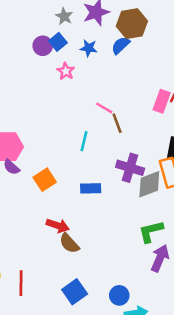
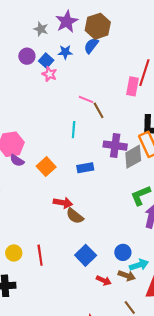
blue square: (58, 42) -> (46, 61), moved

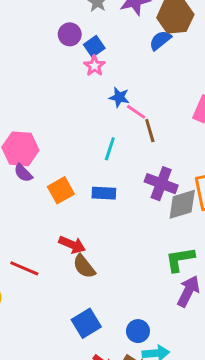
blue star: (65, 52) -> (119, 97), moved
blue rectangle: (85, 168) -> (104, 193), moved
red line: (40, 255) -> (24, 268), moved, turned -72

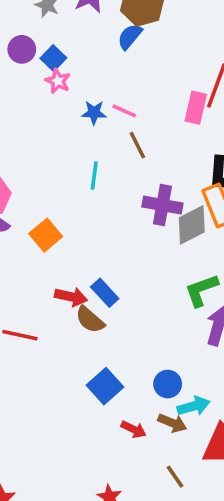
pink line: (136, 112) -> (124, 111), moved
blue rectangle: (104, 193) -> (105, 293), moved, turned 55

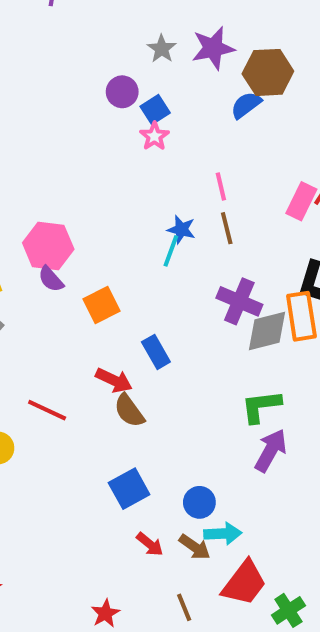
pink line: (124, 111) -> (221, 186), turned 40
blue star: (94, 113) -> (181, 229), moved
blue rectangle: (105, 293) -> (156, 352), moved

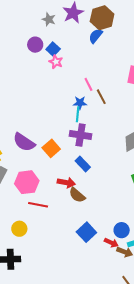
pink line: (221, 186) -> (88, 84), moved
pink hexagon: (48, 246) -> (27, 182), moved
purple semicircle: (51, 279) -> (24, 142), size x1.6
purple cross: (239, 301) -> (81, 135), moved
red arrow: (150, 544) -> (111, 243), moved

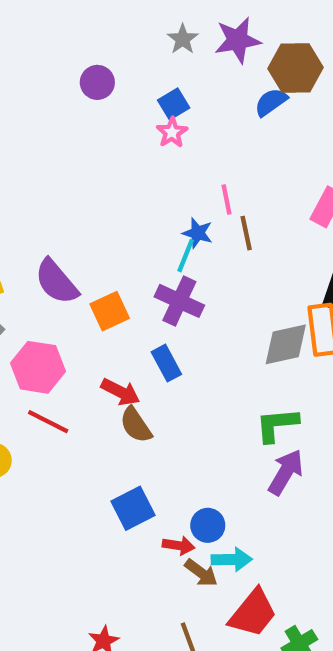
purple circle: (35, 45) -> (97, 82), moved
red arrow: (111, 243) -> (179, 545), turned -32

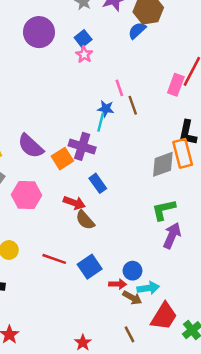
purple circle: (97, 82) -> (39, 32), size x1.6
purple cross: (179, 301) -> (82, 146), moved
red line: (48, 422) -> (54, 259), moved

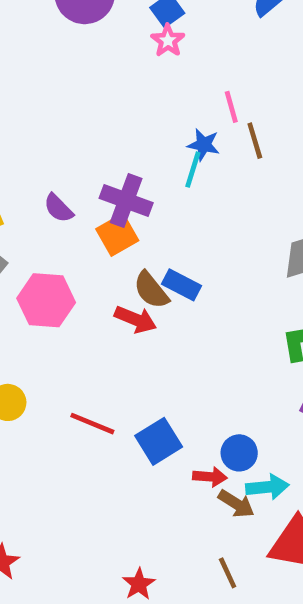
purple semicircle: (31, 146) -> (58, 208), size x0.6
purple cross: (82, 146) -> (126, 201), moved
blue rectangle: (98, 183) -> (182, 285), turned -30
brown semicircle: (85, 220) -> (151, 290), moved

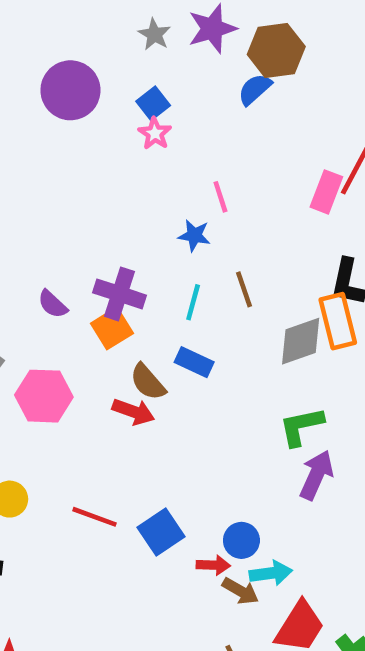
brown line: (255, 141) -> (244, 289), moved
cyan line: (193, 170) -> (193, 302), moved
blue rectangle: (182, 285) -> (194, 362), moved

